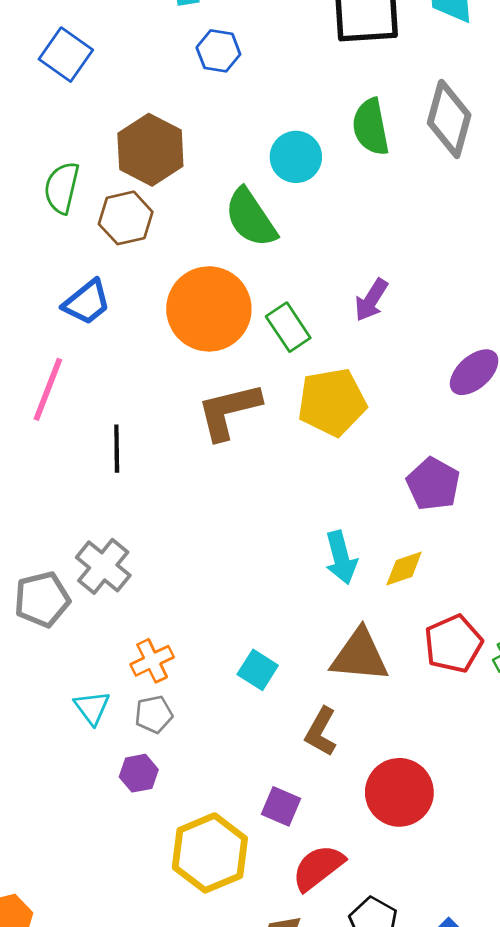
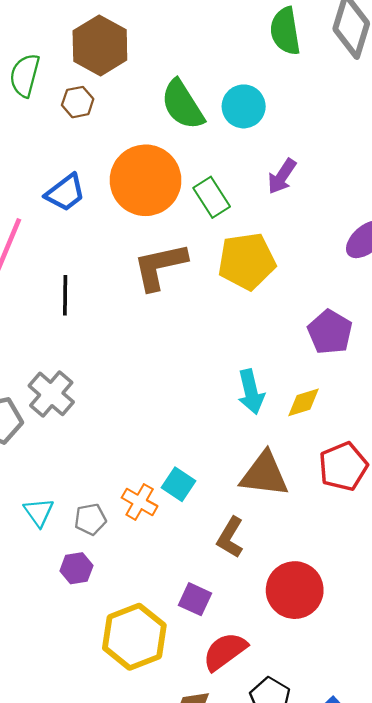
cyan circle: (296, 157) -> (244, 106), moved
brown hexagon: (126, 218) -> (78, 102), size x0.7
blue trapezoid: (87, 302) -> (65, 193), moved
orange cross: (152, 661) -> (140, 502), moved, turned -36

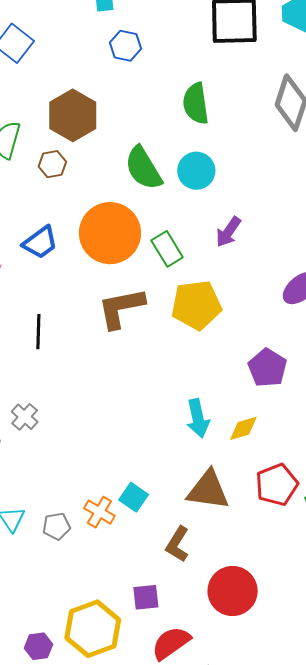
green semicircle: (285, 31) -> (196, 103), moved
gray cross: (51, 394) -> (25, 417), size x0.7
purple hexagon: (76, 568) -> (38, 646), moved
purple square: (195, 599) -> (146, 597), turned -32

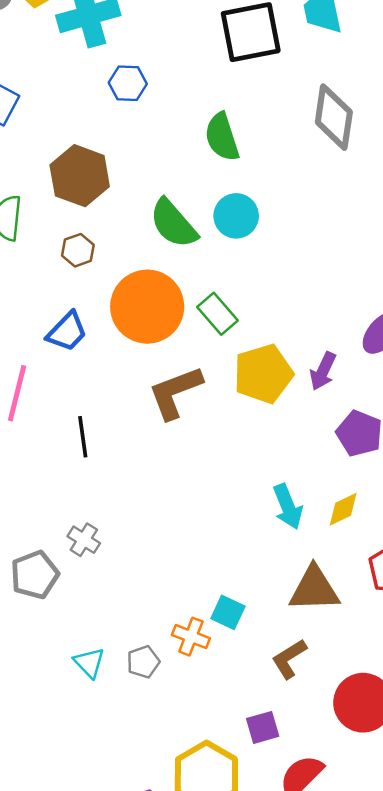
brown hexagon: (52, 164) -> (78, 250), moved
purple arrow: (228, 232) -> (323, 371), moved
brown L-shape: (178, 544) -> (289, 659), turned 36

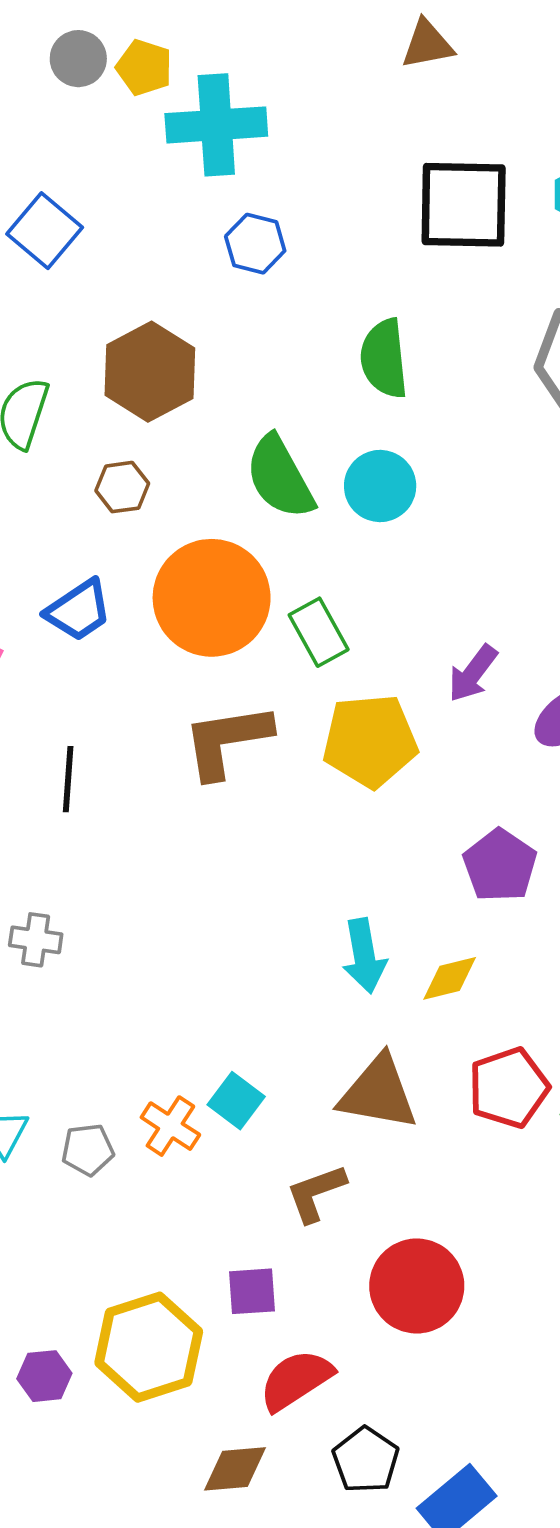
purple arrow: (323, 371) -> (473, 673), moved
gray cross: (84, 540) -> (36, 940), turned -36

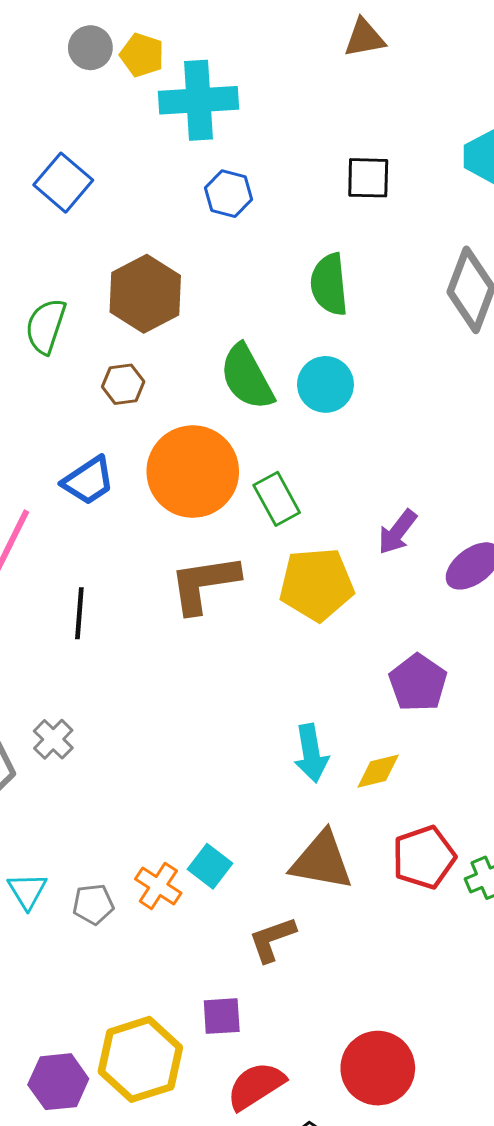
black square: (464, 205) -> (368, 178), moved, size x0.6
gray cross: (36, 940) -> (53, 739), turned 36
red circle: (417, 1286) -> (378, 1068), moved
purple hexagon: (44, 1376) -> (58, 1082), size x1.4

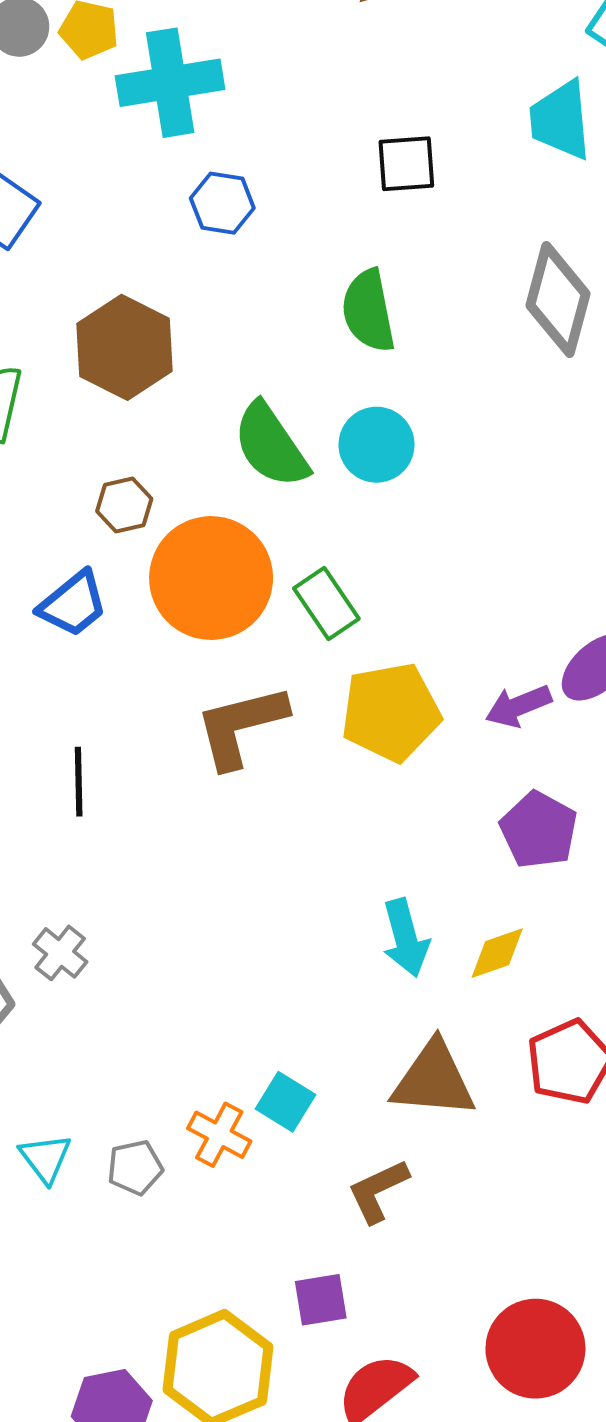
brown hexagon: (123, 384) -> (124, 505), moved
purple arrow: (397, 532) -> (518, 706), moved, turned 36

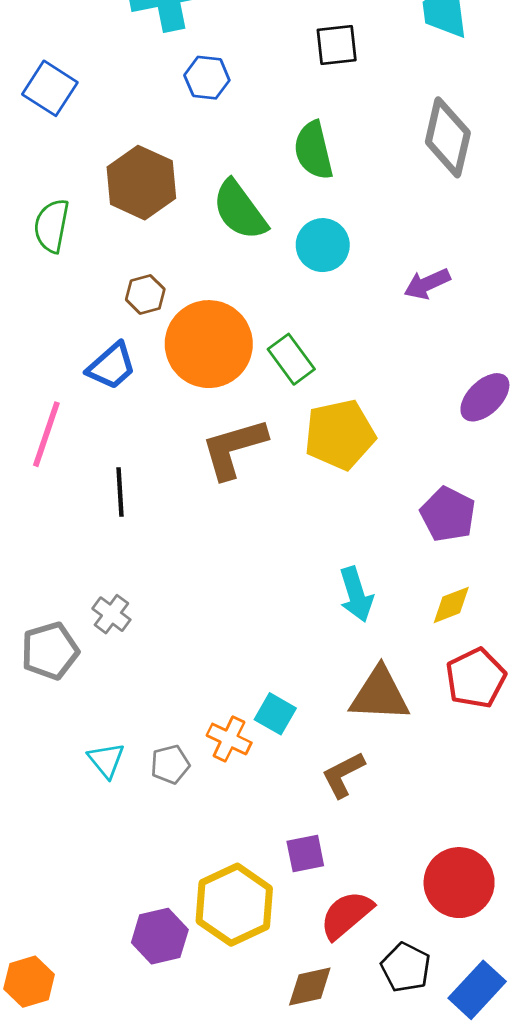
green semicircle: (271, 445) -> (240, 210), moved
purple arrow: (518, 706) -> (427, 284), moved
yellow diamond: (497, 953) -> (451, 605), moved

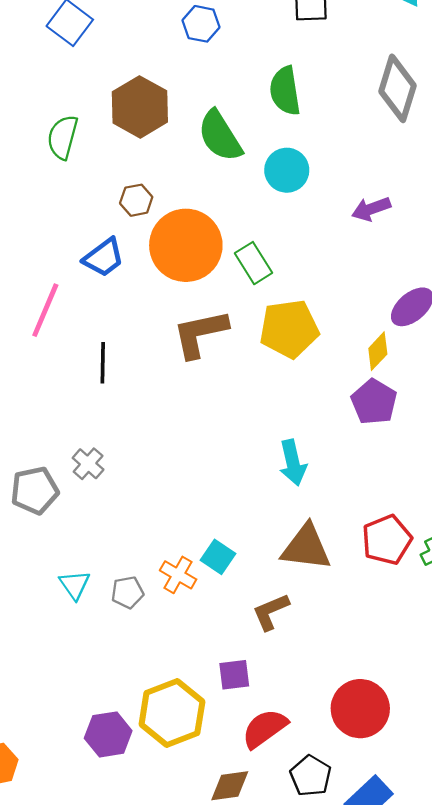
yellow diamond: (451, 605) -> (378, 351), moved, turned -30

